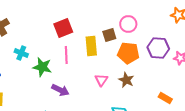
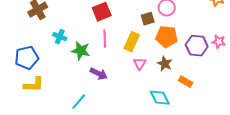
yellow rectangle: (91, 46) -> (132, 42), moved, turned 30
purple hexagon: (158, 48) -> (197, 46), moved
orange rectangle: (165, 98) -> (186, 82), moved

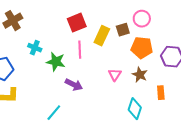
yellow rectangle: (132, 42) -> (102, 36), moved
orange rectangle: (186, 82) -> (161, 93), turned 56
cyan diamond: (160, 98) -> (135, 109), turned 45

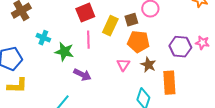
orange pentagon: (142, 48) -> (138, 42), moved
orange rectangle: (161, 93) -> (169, 83), size x1.6

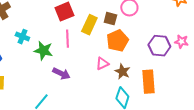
brown square: (131, 20) -> (110, 19), turned 32
orange pentagon: (138, 42) -> (117, 41), turned -30
pink triangle: (123, 65) -> (102, 64), turned 32
brown star: (148, 65) -> (122, 72), moved

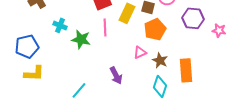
purple hexagon: (159, 46) -> (193, 18), moved
purple arrow: (61, 74) -> (116, 75), moved, turned 36

